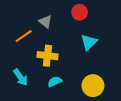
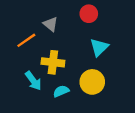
cyan arrow: (21, 77) -> (33, 81), moved
yellow circle: (93, 86) -> (92, 82), moved

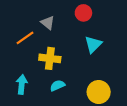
cyan arrow: (33, 81) -> (22, 84), moved, turned -138
yellow circle: (92, 82) -> (99, 92), moved

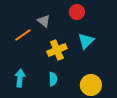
yellow cross: (50, 58) -> (57, 50), moved, turned -30
cyan semicircle: (57, 86) -> (53, 79), turned 112

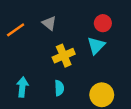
red circle: (77, 12) -> (103, 23), moved
orange line: (23, 35) -> (16, 30), moved

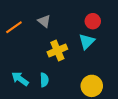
cyan arrow: (22, 87) -> (20, 79), turned -60
cyan semicircle: (59, 88) -> (44, 80), moved

